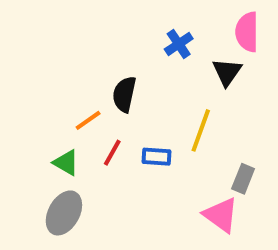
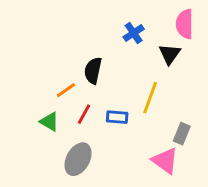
gray ellipse: (64, 213) -> (78, 159), moved

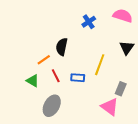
pink semicircle: (185, 24) -> (123, 16), turned 108
black triangle: (170, 54) -> (127, 48), moved
red line: (84, 114) -> (56, 76), turned -56

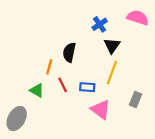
black triangle: (127, 48) -> (112, 46), moved
orange line: (44, 60) -> (49, 67), turned -40
gray ellipse: (52, 106) -> (17, 119), moved
pink triangle: (110, 107) -> (101, 110), moved

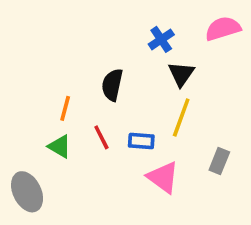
pink semicircle: (138, 18) -> (223, 29), turned -35
orange line: (49, 67) -> (65, 108), moved
gray ellipse: (17, 119) -> (27, 192), turned -55

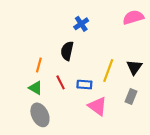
blue cross: (161, 39) -> (81, 24), moved
black triangle: (181, 74) -> (134, 67), moved
gray ellipse: (27, 192) -> (40, 115), moved

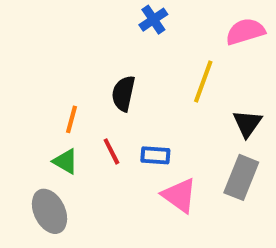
blue cross: (81, 24) -> (153, 20), moved
yellow line: (108, 70) -> (203, 81), moved
gray rectangle: (131, 96) -> (241, 177), size x1.5
gray ellipse: (40, 115) -> (50, 211), moved

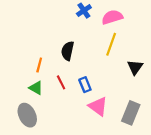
pink semicircle: (245, 32) -> (112, 17), moved
blue rectangle: (155, 155) -> (85, 85), turned 64
gray rectangle: (241, 177) -> (131, 113), moved

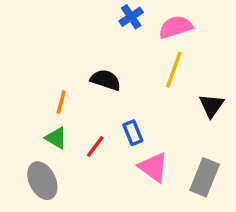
black semicircle: (68, 51) -> (106, 80), turned 96
red line: (61, 82) -> (95, 146), moved, turned 64

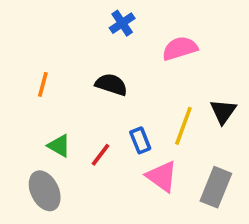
blue cross: (131, 17) -> (122, 23), moved
pink semicircle: (176, 27) -> (180, 48), moved
yellow line: (174, 70) -> (183, 126), moved
orange line: (61, 102) -> (43, 84), moved

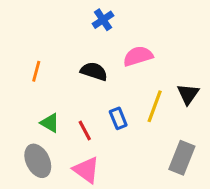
pink semicircle: (180, 48) -> (138, 56), moved
red line: (101, 155) -> (85, 130), turned -65
pink triangle: (162, 176) -> (86, 170), moved

